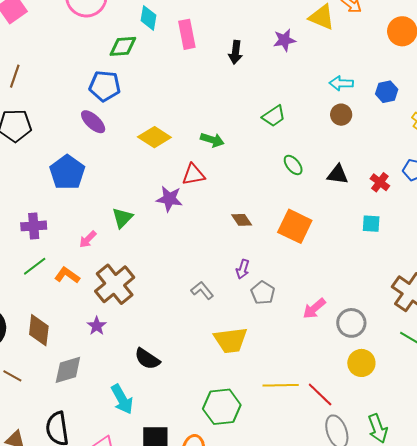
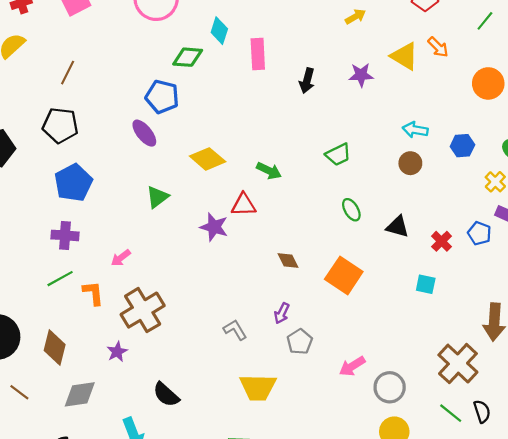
blue pentagon: (67, 172) -> (73, 183), moved
green triangle: (122, 218) -> (157, 197), moved
orange L-shape: (67, 275) -> (93, 293), turned 40

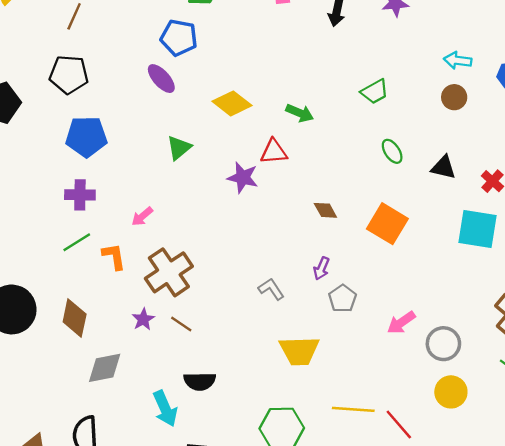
blue pentagon: (73, 183) -> (86, 137), turned 30
cyan square: (426, 284) -> (477, 229), size x1.8
brown line: (19, 392) -> (181, 324), moved
black semicircle: (166, 395) -> (200, 381), moved, turned -40

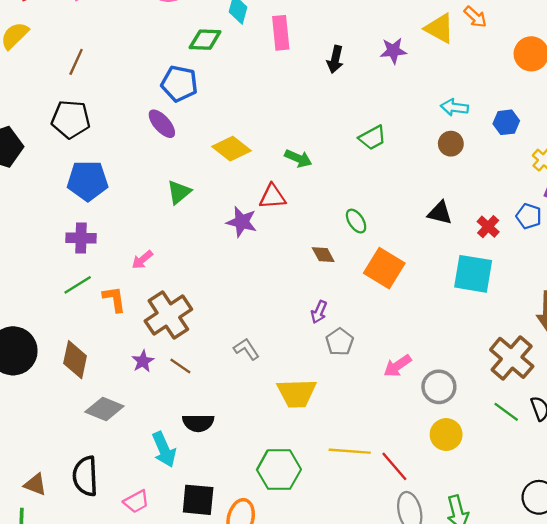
green ellipse: (392, 151) -> (356, 221), moved
gray L-shape: (271, 289) -> (246, 349), moved
gray diamond: (105, 368) -> (104, 409), turned 33

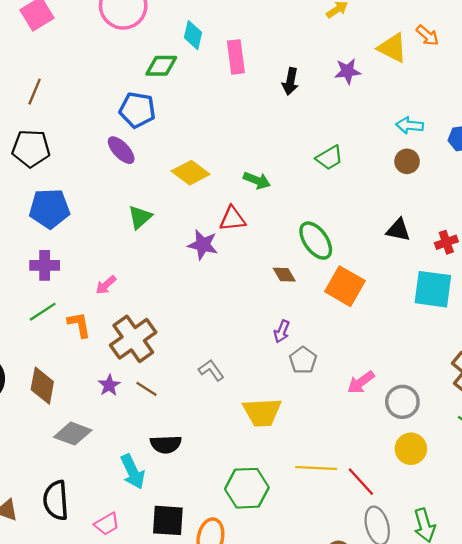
green ellipse: (356, 221) -> (316, 241), size x1.6
red cross: (488, 227) -> (446, 242), turned 30

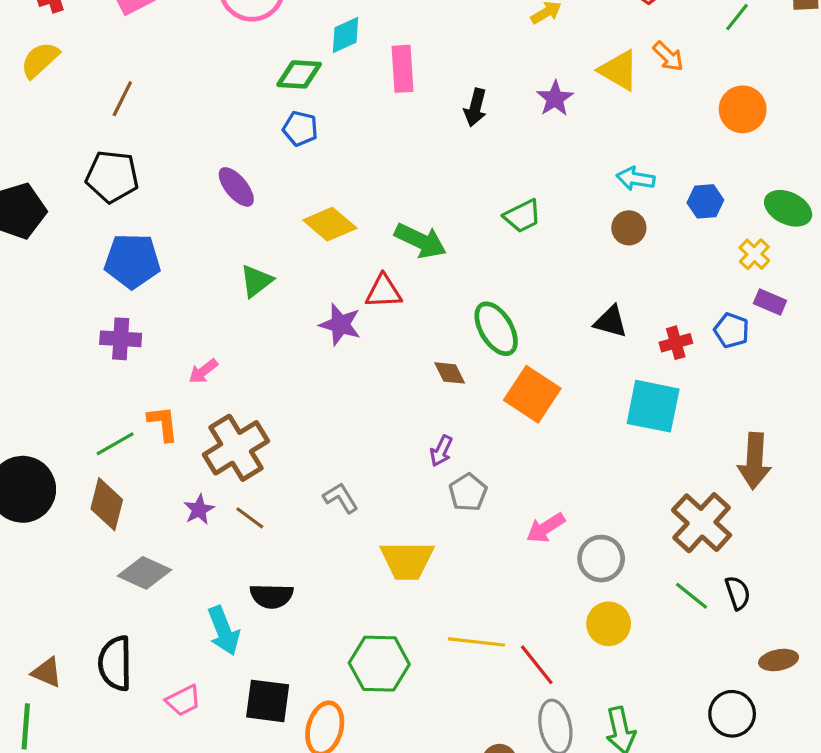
cyan diamond: (193, 35) -> (345, 35), turned 48
purple star: (348, 71) -> (555, 98), turned -30
blue pentagon: (137, 110) -> (300, 129), moved, size x0.7
green arrow: (257, 180) -> (420, 241), size x1.4
green line: (43, 312) -> (115, 444), moved

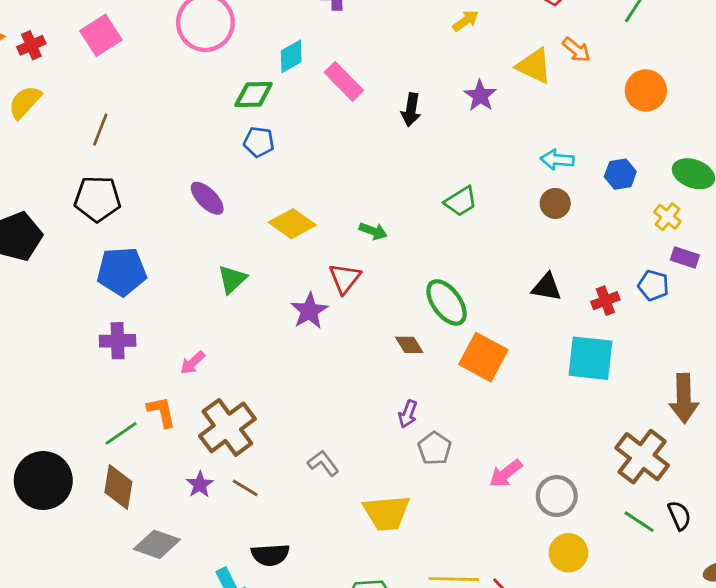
pink rectangle: (402, 69) -> (344, 81), turned -36
green arrow: (420, 241) -> (373, 231), size x0.6
red triangle: (383, 291) -> (345, 278), turned -44
purple star: (340, 324) -> (309, 311), turned 30

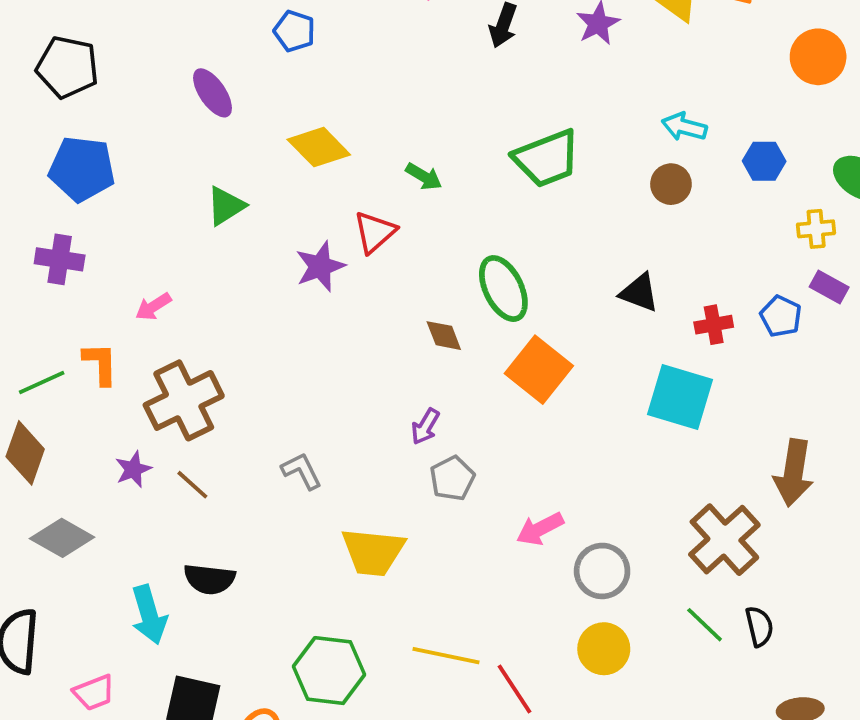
green trapezoid: (461, 201) -> (547, 158), size x1.5
yellow cross: (667, 217) -> (816, 229), turned 36

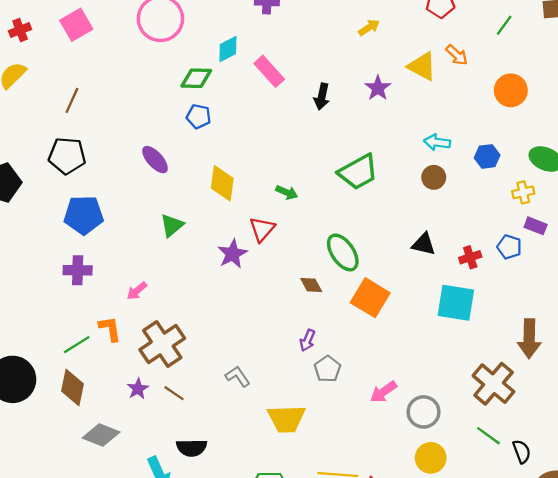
yellow diamond: (319, 147) -> (222, 183), turned 60
black semicircle: (759, 626) -> (522, 451), moved

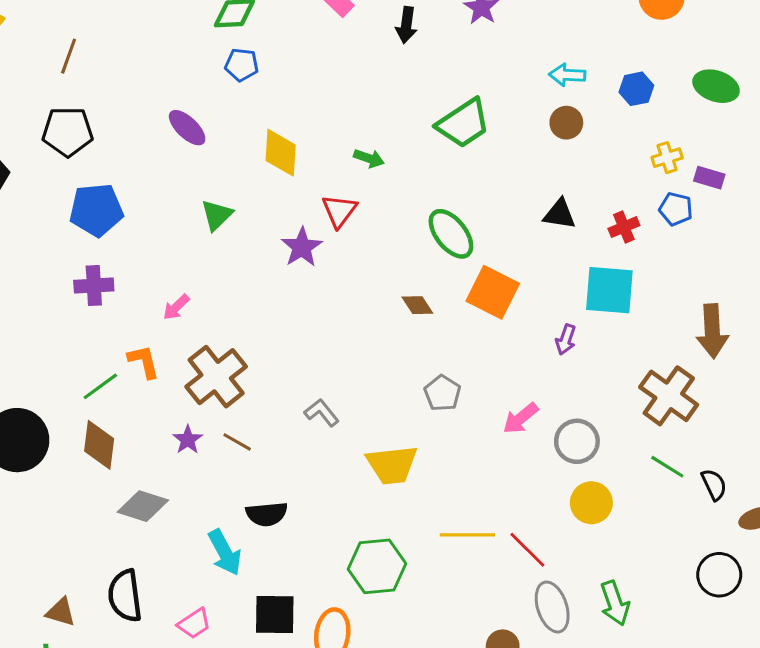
yellow cross: (523, 192) -> (667, 158), moved
brown diamond: (311, 285) -> (417, 305), moved
purple arrow: (307, 340) -> (566, 340), moved

